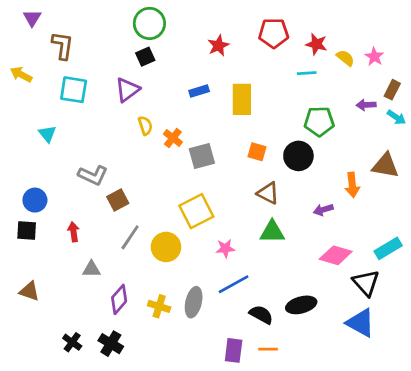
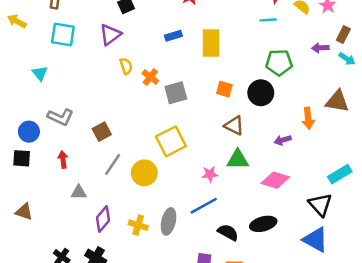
gray L-shape: (93, 175) -> (60, 117), moved
pink star: (225, 248) -> (210, 174), moved
pink diamond: (336, 255) -> (275, 180), moved

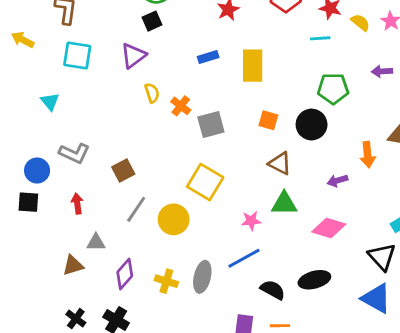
yellow square: (171, 141) -> (205, 182), turned -32
brown triangle: (24, 212) -> (73, 265), moved, turned -36

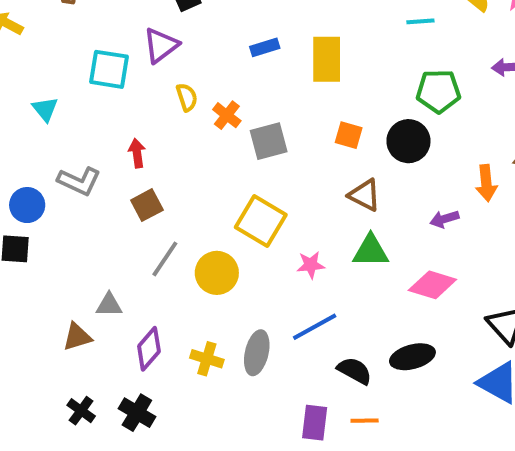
cyan square: (77, 56) -> (109, 69), moved
red arrow: (77, 204) -> (137, 153), moved
pink star: (251, 221) -> (311, 265), moved

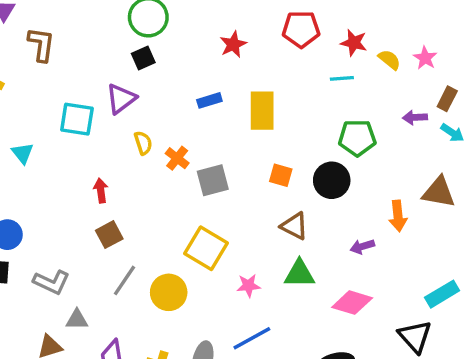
gray L-shape: (79, 181) -> (51, 282), moved

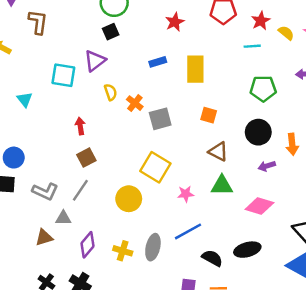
red star: (354, 43) -> (261, 21), turned 30
black circle: (332, 180) -> (258, 132), moved
gray line: (125, 280) -> (80, 190), moved

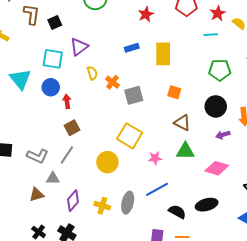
black square: (111, 32) -> (55, 22), moved
cyan triangle: (25, 99) -> (20, 79), size x1.6
blue circle: (14, 158) -> (51, 87), moved

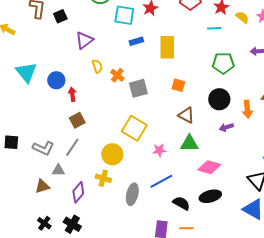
cyan square: (53, 59) -> (124, 15), moved
pink diamond: (217, 168) -> (209, 167), moved
yellow cross: (102, 206) -> (103, 178), moved

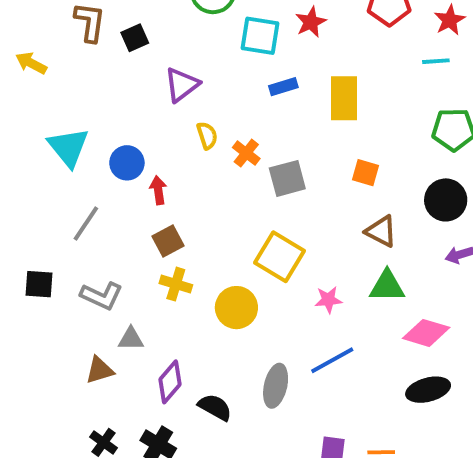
gray line: (72, 147) -> (86, 223), moved
yellow cross: (103, 178) -> (176, 284), moved
black semicircle: (181, 203) -> (215, 407), moved

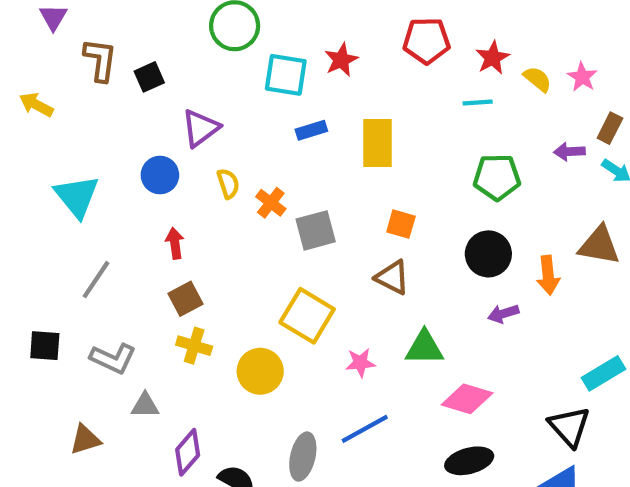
blue circle: (127, 163) -> (160, 175), moved
brown triangle: (381, 231) -> (392, 277), moved
brown triangle: (100, 370) -> (85, 439), moved

